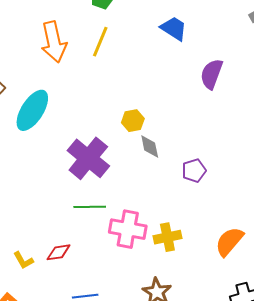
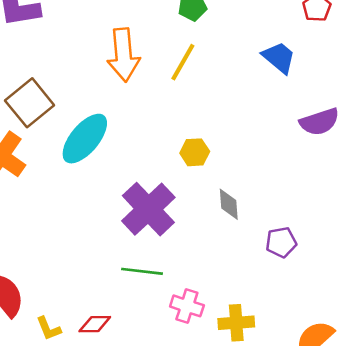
purple semicircle: (211, 74) -> (319, 122), turned -136
yellow hexagon: (133, 121) -> (195, 152), moved
pink cross: (128, 229) -> (187, 306), size x0.7

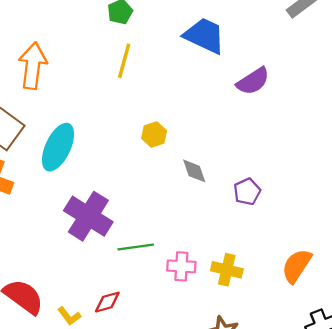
orange arrow: (123, 55) -> (33, 66), moved, turned -153
blue trapezoid: (279, 57) -> (204, 36), size x1.4
purple cross: (148, 209) -> (88, 216), moved
yellow cross: (236, 323) -> (227, 270), turned 32

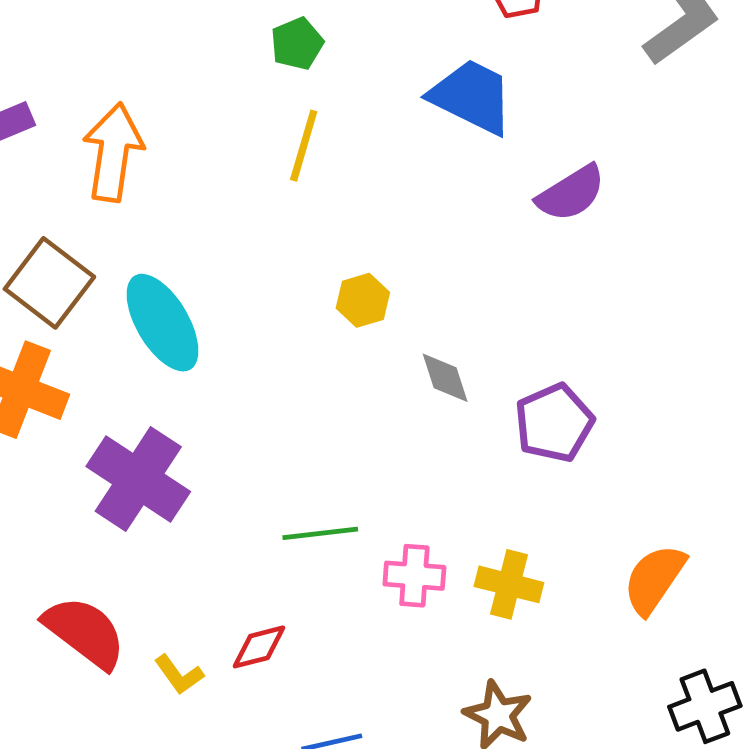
cyan ellipse: (58, 147) -> (162, 323), turned -57
purple pentagon: (247, 192) -> (554, 423), size x1.4
purple cross: (88, 216) -> (138, 479), moved

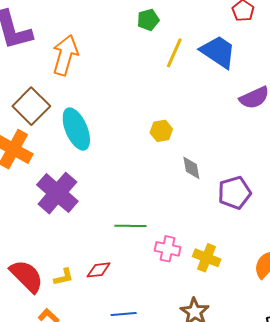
yellow line: (304, 146) -> (174, 53), moved
red semicircle: (85, 632) -> (27, 276), moved
yellow L-shape: (179, 675) -> (64, 277), turned -75

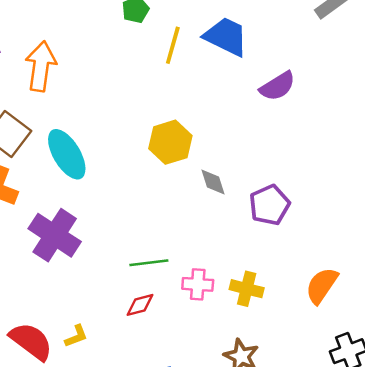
yellow hexagon: (161, 131) -> (170, 142), size x1.6
red diamond: (99, 270) -> (140, 305), moved

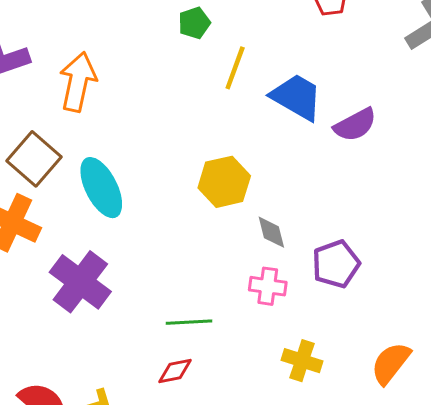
blue trapezoid: (226, 37) -> (297, 97), moved
pink cross: (198, 284) -> (268, 286), moved

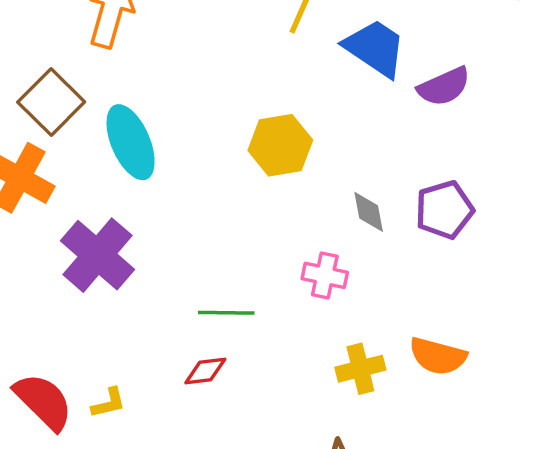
gray diamond: (271, 232) -> (369, 212), moved
purple pentagon: (336, 264) -> (444, 210), moved
yellow cross: (302, 361) -> (360, 369), turned -36
orange semicircle: (391, 363) -> (438, 356), moved, turned -117

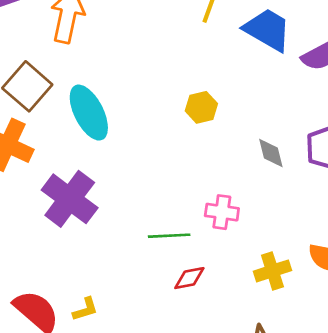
yellow hexagon: (280, 145) -> (201, 107), size x0.7
pink cross: (325, 275) -> (222, 212), moved
red diamond: (205, 371) -> (189, 278), moved

